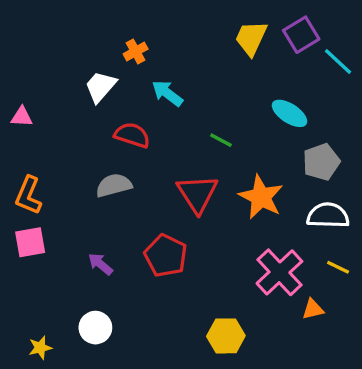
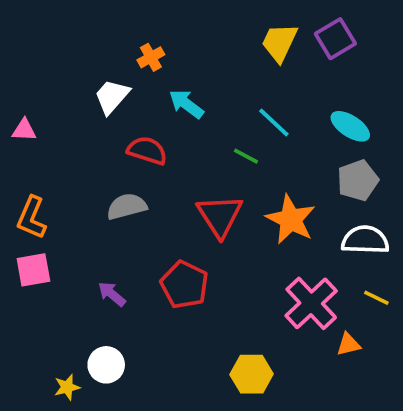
cyan line: (338, 62) -> (274, 123), moved
cyan ellipse: (290, 113) -> (350, 126), moved
yellow star: (40, 348) -> (67, 387), moved

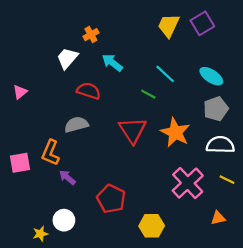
pink triangle: (24, 130) -> (20, 92), moved, turned -42
orange L-shape: (32, 218) -> (50, 153), moved
red pentagon: (184, 285) -> (111, 199), moved
orange triangle: (348, 344) -> (218, 218), moved

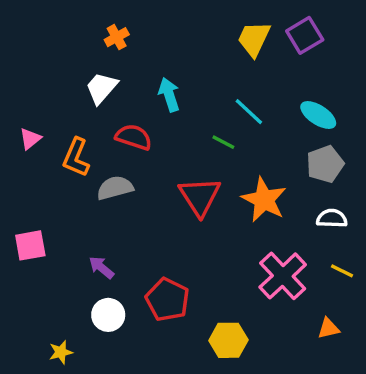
orange cross: (91, 35) -> (117, 37), moved
cyan arrow: (112, 63) -> (169, 95), turned 35
white semicircle: (220, 145) -> (332, 218), size x0.7
orange L-shape: (50, 153) -> (76, 157), moved
white circle: (64, 220) -> (108, 315), moved

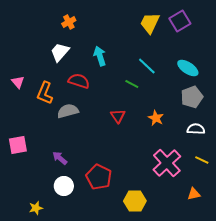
pink triangle: (30, 139) -> (18, 82), turned -32
red triangle: (200, 196) -> (118, 116), size x0.6
orange star: (264, 200) -> (156, 118), size x0.6

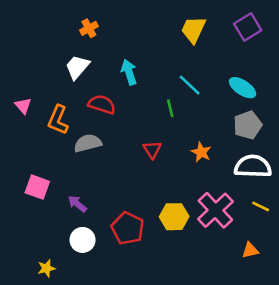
purple square: (180, 21) -> (248, 27), moved
green line: (132, 84) -> (170, 108), turned 48
white semicircle: (196, 129) -> (253, 166), size x1.6
pink square: (18, 145) -> (37, 187), moved, turned 30
yellow hexagon: (135, 201) -> (174, 217), moved

